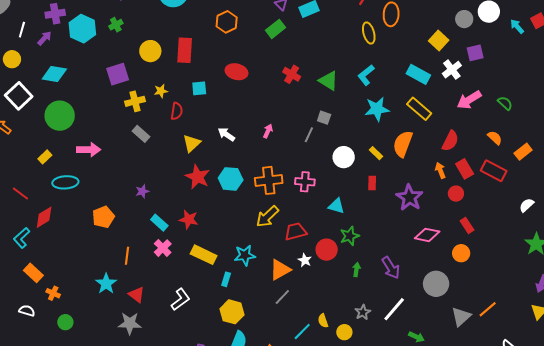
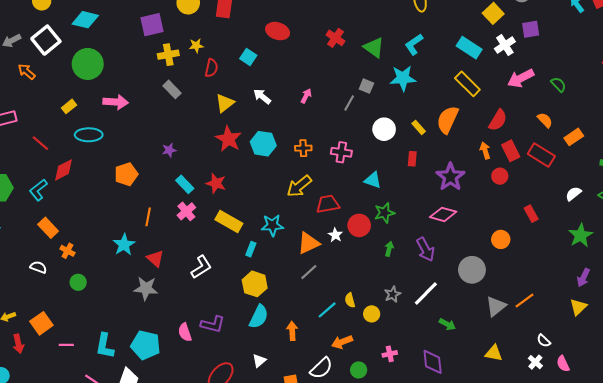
cyan square: (199, 88) -> (248, 57), moved, turned 35
cyan star: (377, 109) -> (403, 78), moved
orange cross: (269, 180) -> (303, 148), size x0.6
red rectangle: (467, 225) -> (531, 214), moved
pink diamond: (427, 235) -> (443, 214), moved

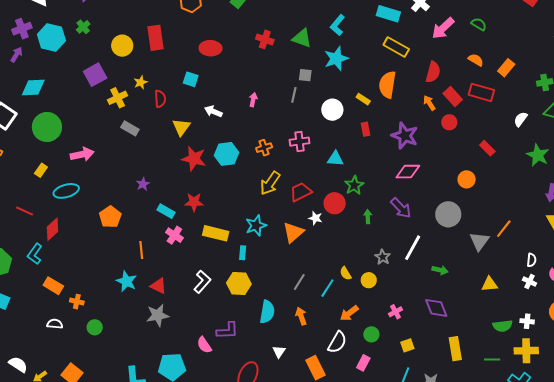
gray line: (309, 272) -> (299, 282), moved
yellow hexagon: (255, 284) -> (239, 284), moved
white semicircle: (544, 341) -> (532, 260), turned -112

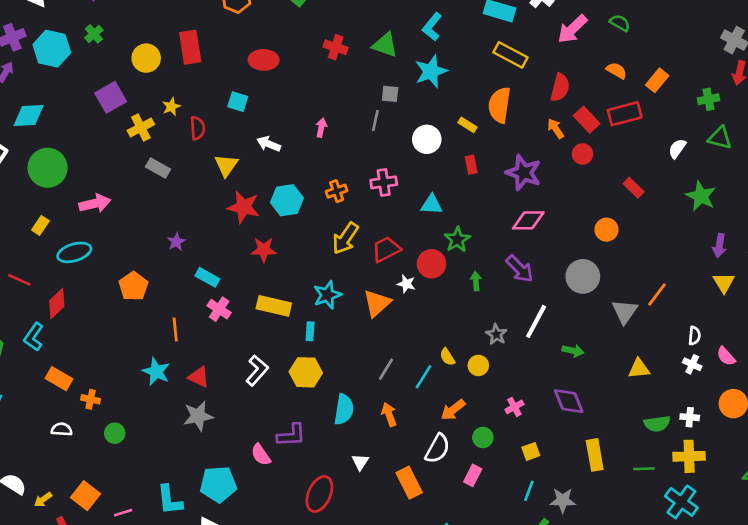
red rectangle: (481, 92) -> (625, 114), turned -30
red star: (194, 202) -> (264, 250), moved

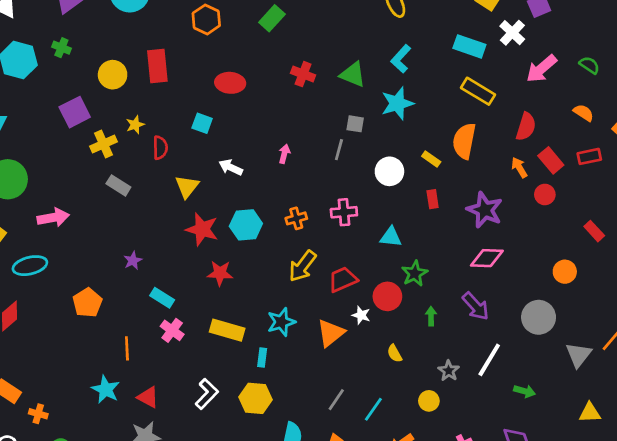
green cross: (94, 34) -> (61, 48), turned -30
red rectangle: (625, 114) -> (589, 156), size x0.7
yellow semicircle: (447, 357) -> (395, 353), moved

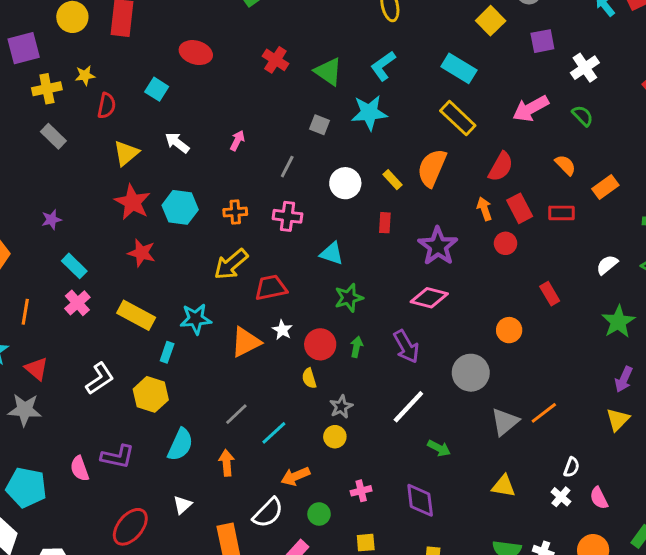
white cross: (512, 33) -> (585, 68), moved
gray line: (339, 150) -> (287, 167), moved
red circle: (387, 296) -> (320, 344), moved
gray star: (449, 371) -> (341, 407), moved

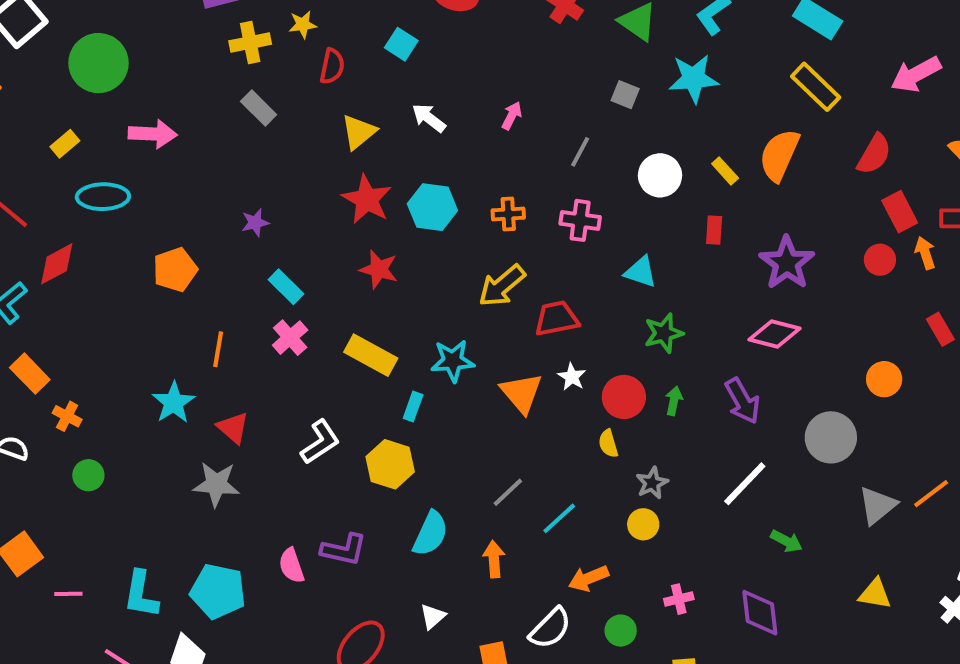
orange arrow: (484, 209) -> (925, 253), moved
orange triangle: (246, 342) -> (522, 393), turned -44

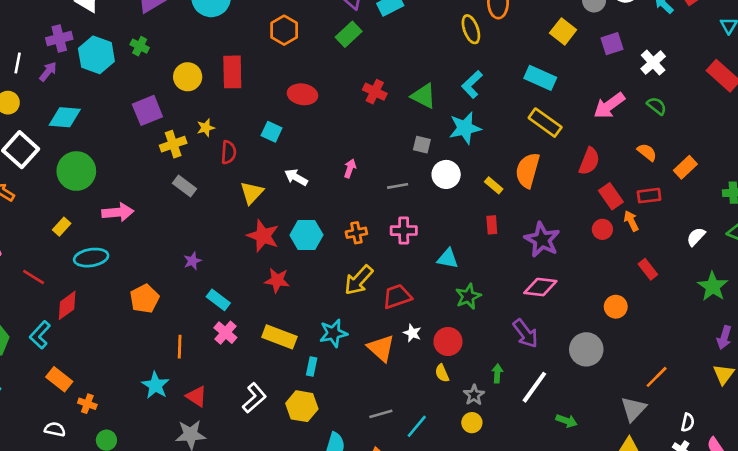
gray line: (580, 152) -> (398, 186), turned 60
white circle: (660, 175) -> (446, 174), moved
green arrow: (674, 401) -> (497, 373), moved
gray line: (508, 492) -> (381, 414), turned 35
gray triangle: (877, 505) -> (633, 409), moved

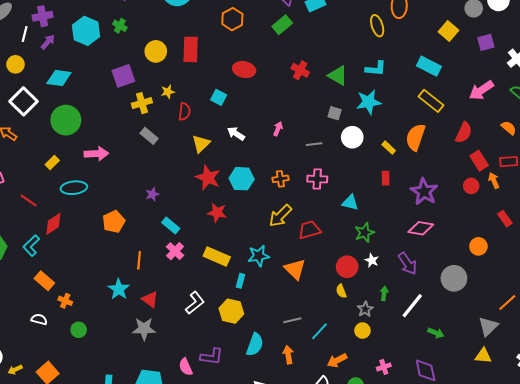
purple cross: (59, 38) -> (43, 16), moved
cyan L-shape: (472, 84) -> (376, 69), turned -135
white star: (412, 333) -> (372, 260), moved

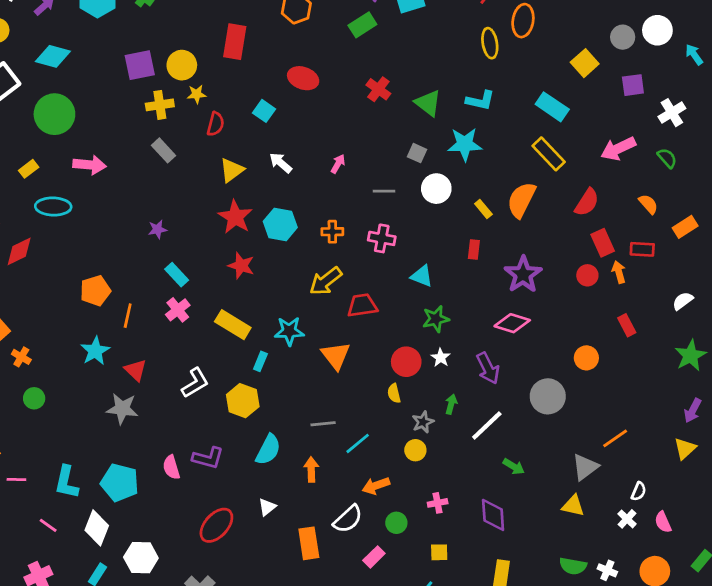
yellow circle: (156, 51) -> (182, 65), moved
orange pentagon: (114, 222) -> (95, 291), moved

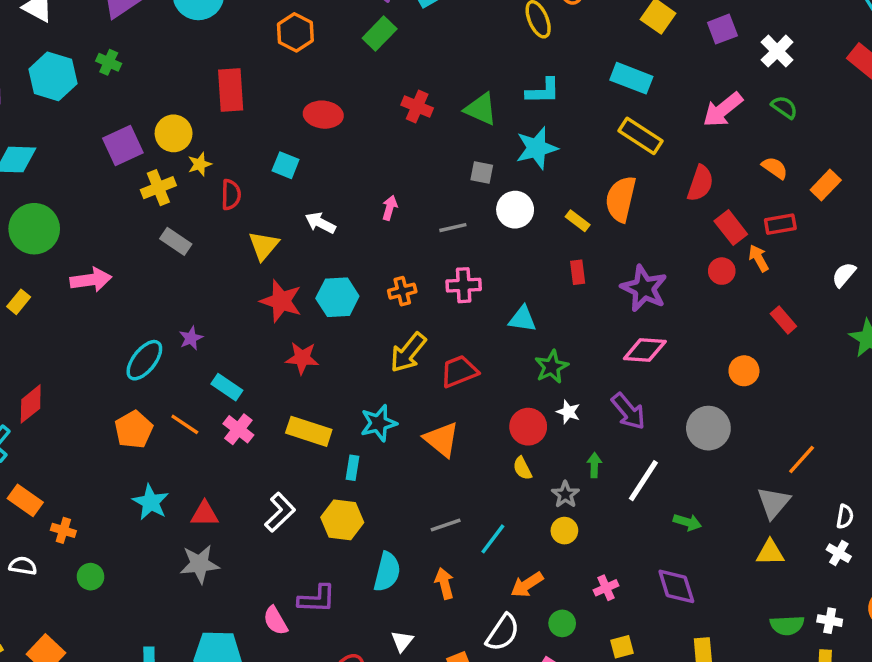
cyan ellipse: (53, 207) -> (144, 360), moved, turned -40
orange line: (128, 316) -> (185, 424), moved, turned -55
red triangle: (136, 370) -> (205, 514), turned -30

